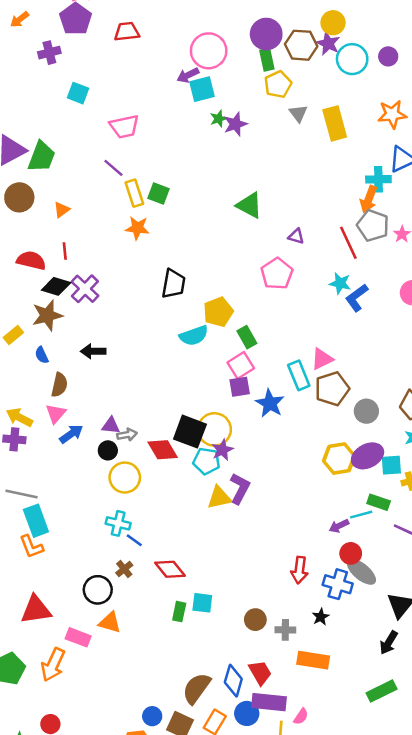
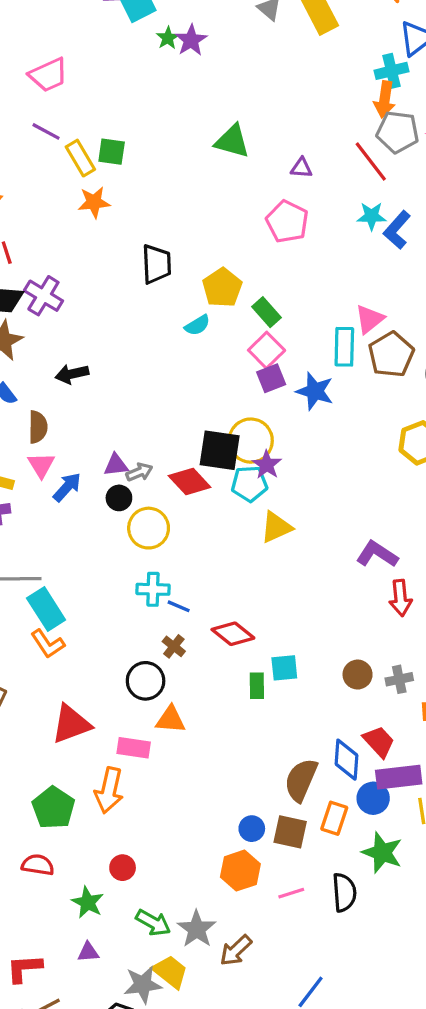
cyan semicircle: (194, 336) -> (197, 325), size x0.7
cyan rectangle: (299, 375) -> (344, 347), turned 36
purple L-shape: (240, 488) -> (377, 554), moved, turned -72

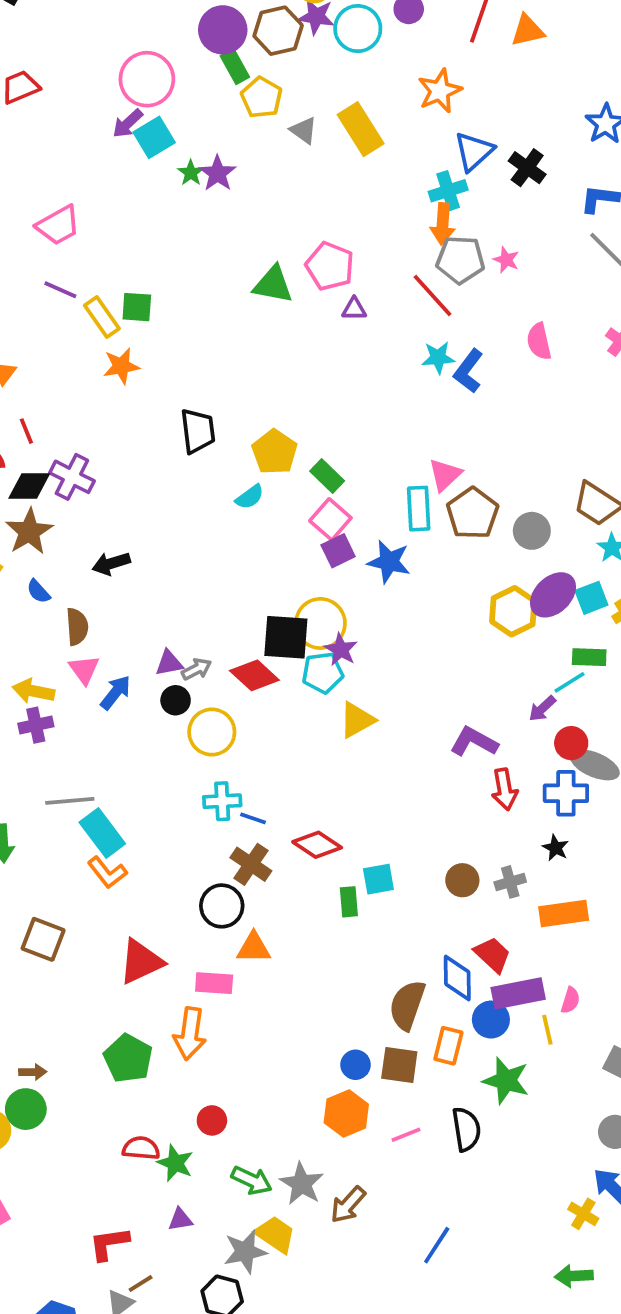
pink pentagon: (287, 222) -> (330, 266), moved
brown cross: (174, 646) -> (251, 864), size x1.5
red semicircle: (38, 865) -> (141, 1148), moved

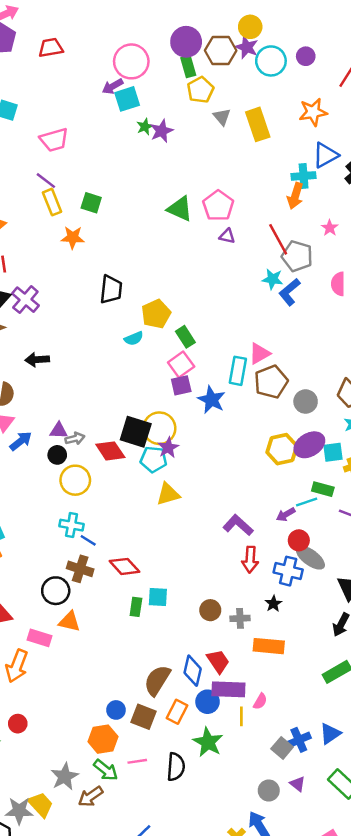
gray pentagon: (460, 260) -> (297, 256), moved
yellow rectangle: (102, 317) -> (52, 202), moved
brown cross: (251, 864) -> (80, 569), turned -30
green arrow: (252, 1180) -> (106, 770), moved

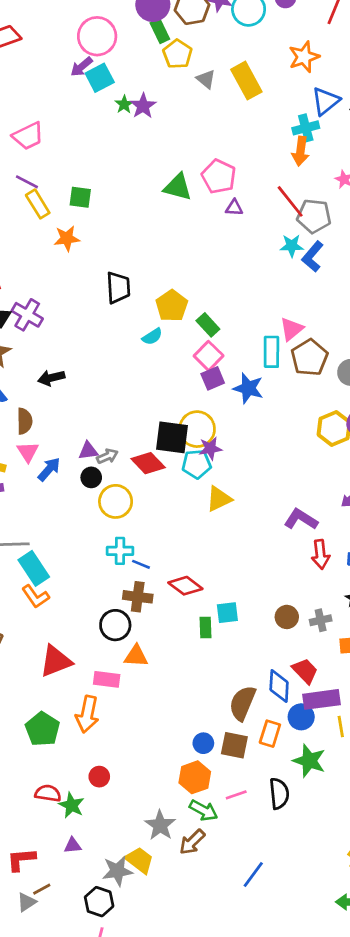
purple star: (168, 448) -> (210, 448), turned 30

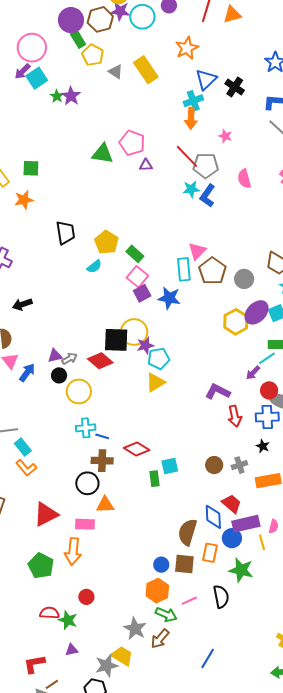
cyan pentagon: (197, 464) -> (159, 358), moved
cyan rectangle: (34, 568) -> (23, 447), size x0.7

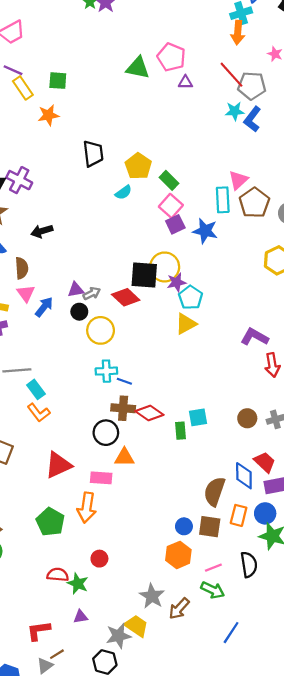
cyan pentagon: (159, 358) -> (191, 297), turned -30
red diamond: (137, 449) -> (149, 413), moved
blue circle: (232, 538) -> (265, 513), moved
green arrow: (166, 614) -> (213, 590), moved

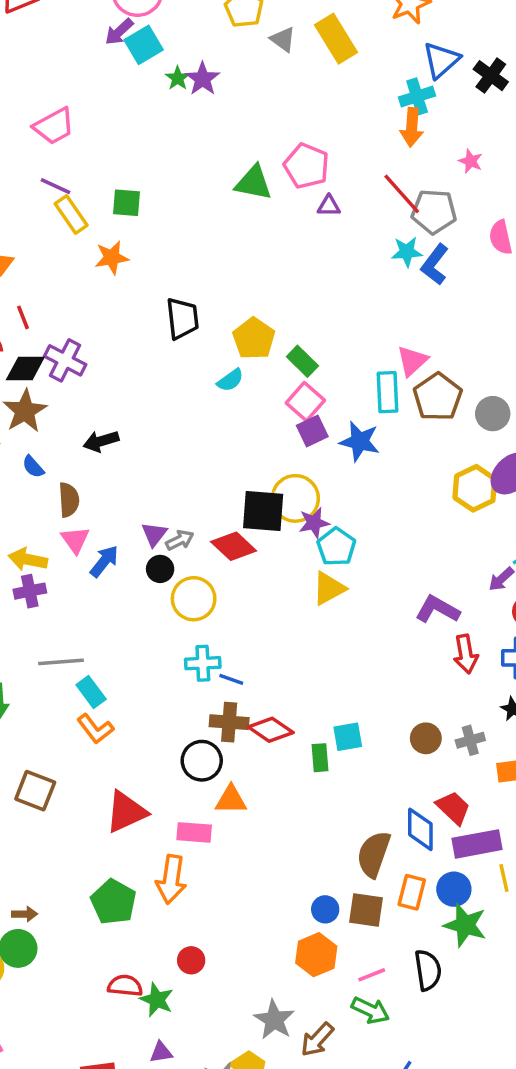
purple triangle: (76, 290) -> (154, 534), turned -42

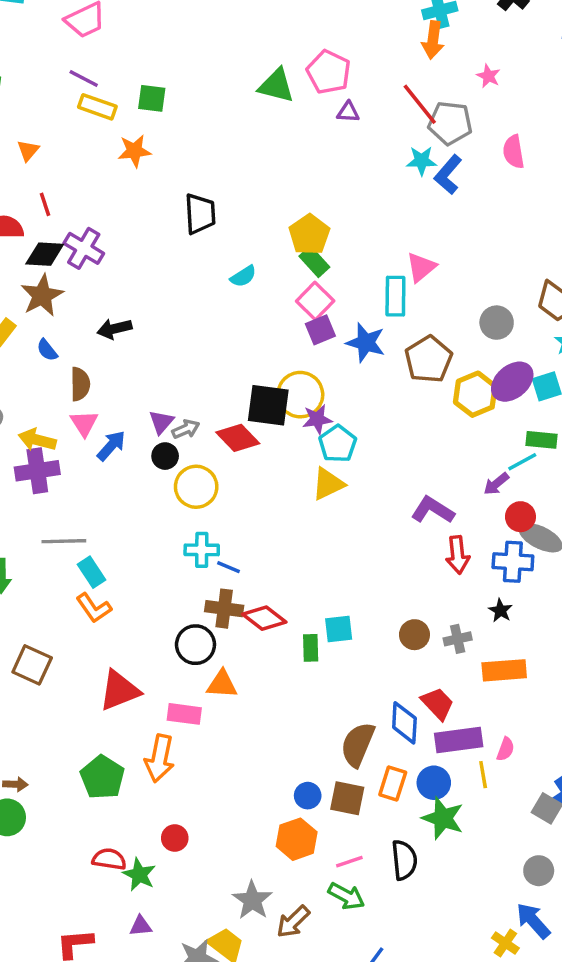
yellow rectangle: (71, 214) -> (97, 107), turned -39
yellow pentagon: (254, 339) -> (309, 235), moved
brown pentagon: (438, 397) -> (429, 359), moved
purple cross: (30, 591) -> (37, 471), size x1.4

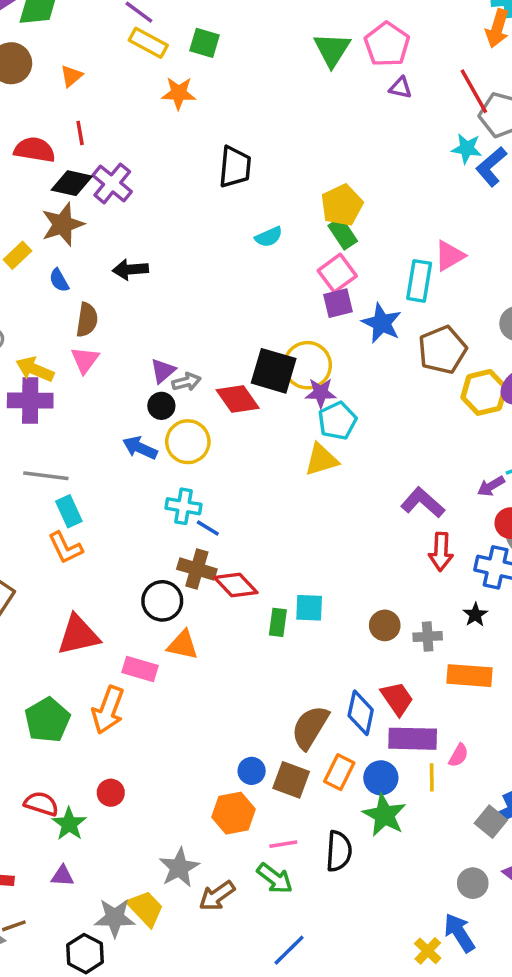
green triangle: (276, 86) -> (332, 50), turned 39
blue arrow: (111, 446) -> (140, 448), moved, turned -116

